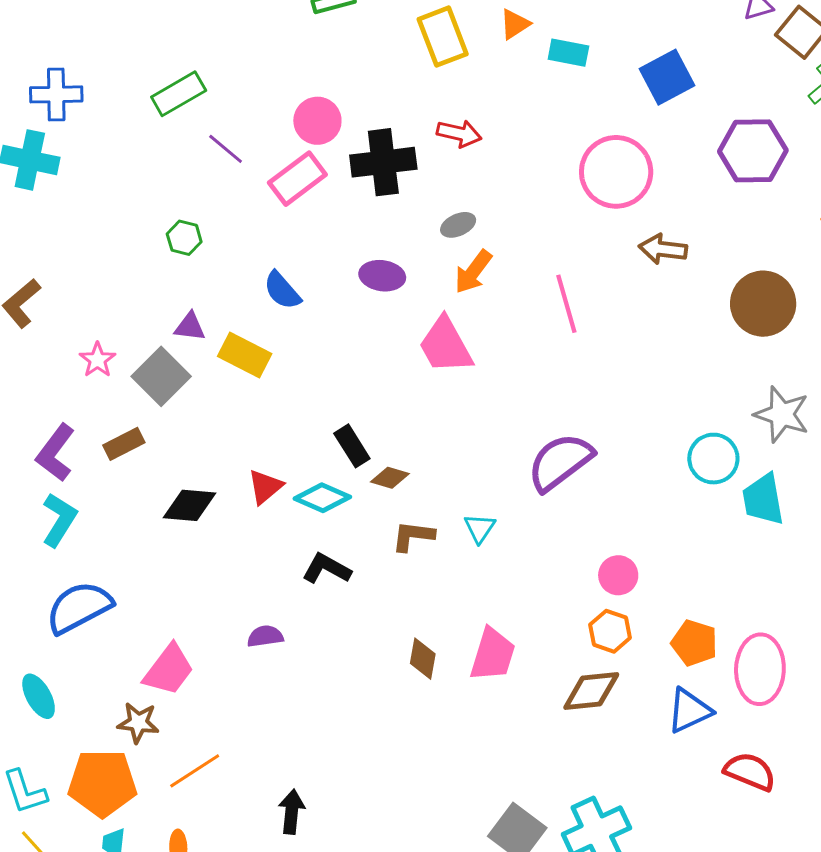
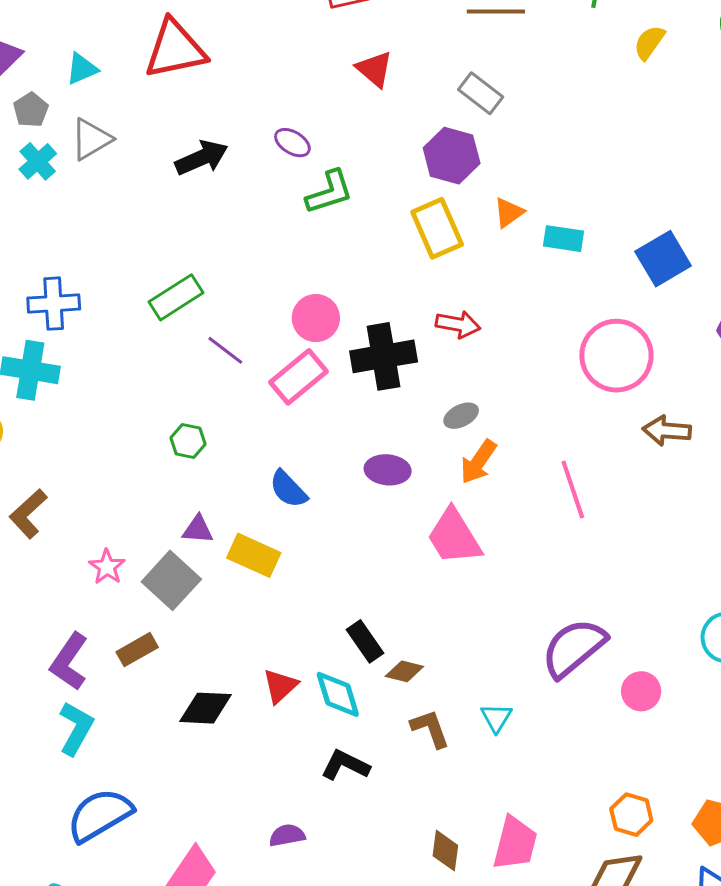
cyan diamond: (322, 498) -> (338, 694), turned 52
brown L-shape: (413, 536) -> (430, 729), turned 66
pink circle: (618, 575) -> (641, 691), moved

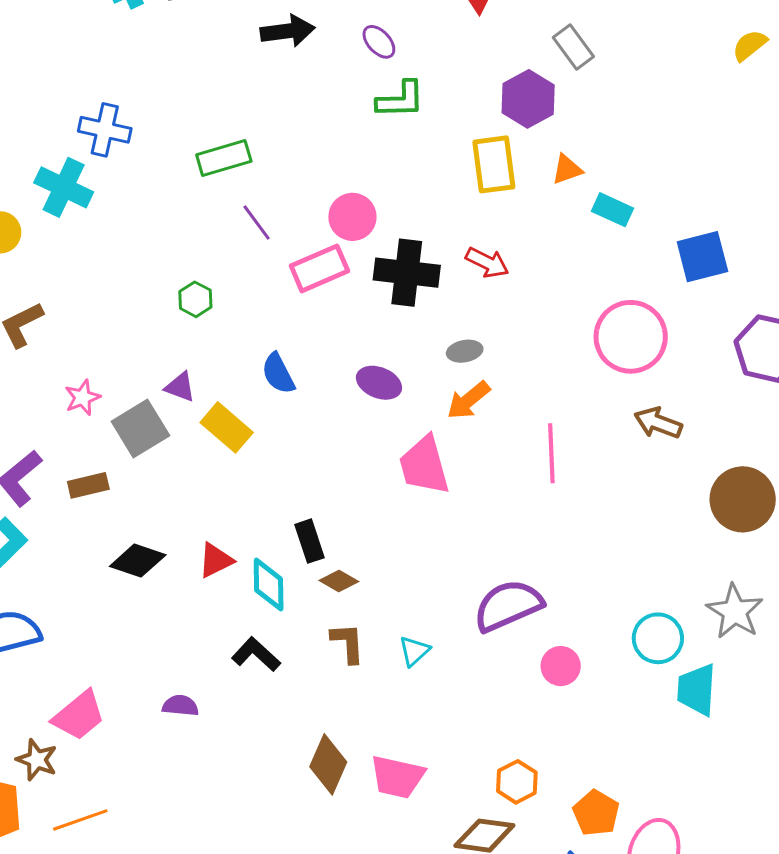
pink trapezoid: (515, 843) -> (397, 777), turned 72
brown diamond: (445, 851) -> (328, 764), size x1.4

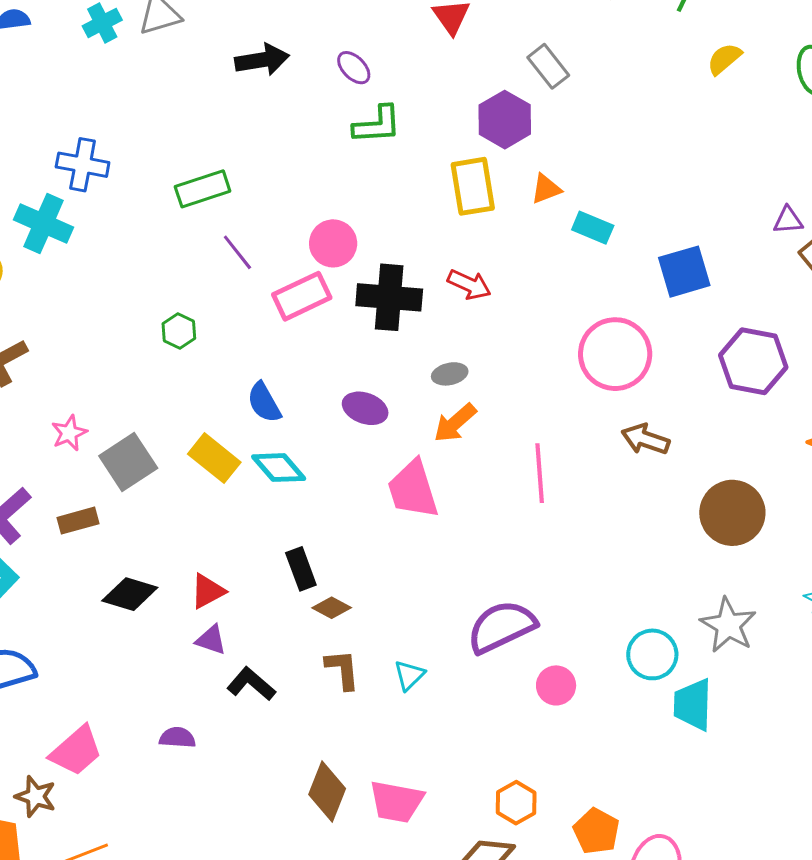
purple triangle: (180, 387) -> (211, 640), moved
cyan diamond: (269, 584) -> (279, 468), moved, turned -38

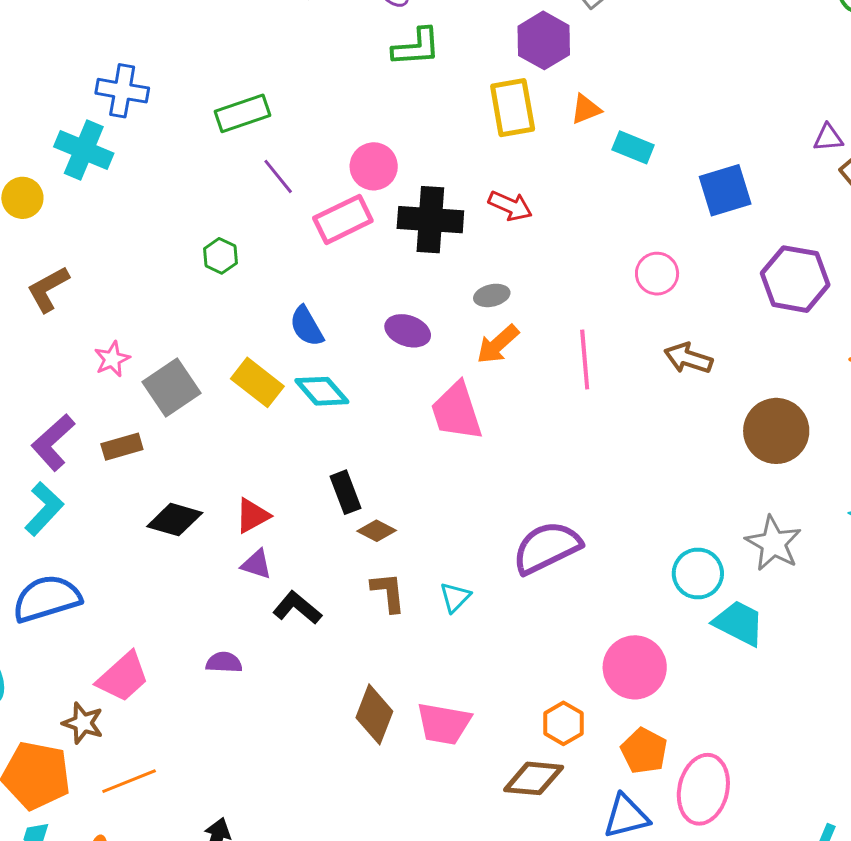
pink circle: (615, 354) -> (657, 274), size x0.6
pink line: (540, 473) -> (585, 359), moved
pink circle: (556, 685) -> (635, 667), moved, size x1.6
cyan trapezoid: (693, 705) -> (739, 623), turned 116

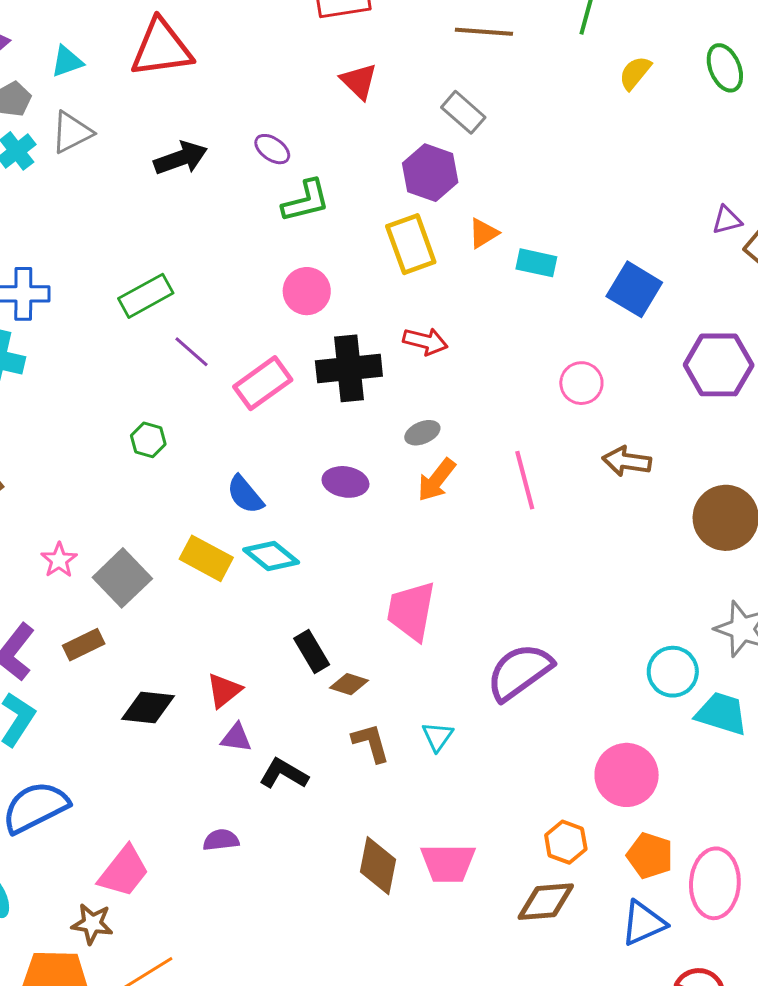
pink circle: (374, 166) -> (307, 291), moved
blue square: (725, 190) -> (634, 289), turned -32
pink trapezoid: (457, 411) -> (411, 611), moved, turned 38

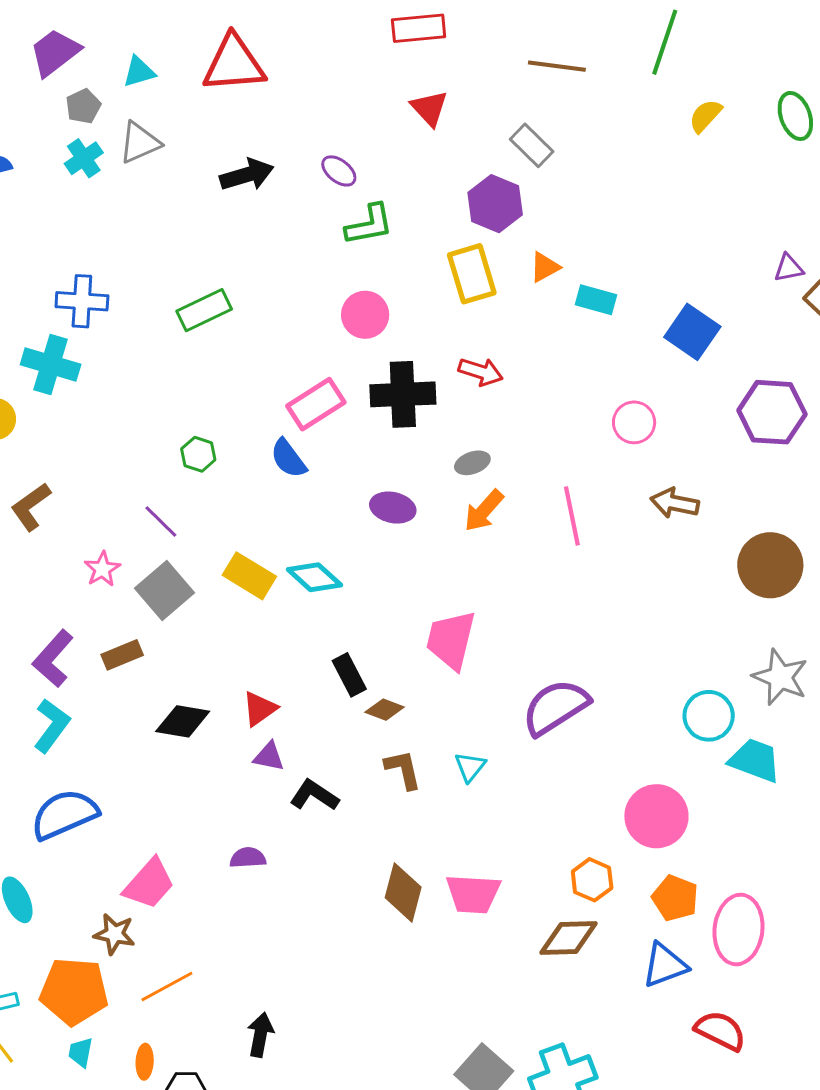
purple line: (192, 352) -> (161, 522), moved
blue semicircle: (245, 495) -> (288, 458), moved

